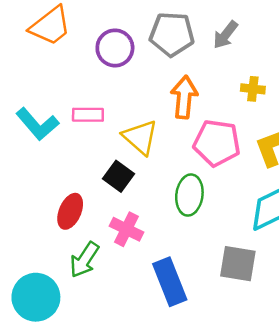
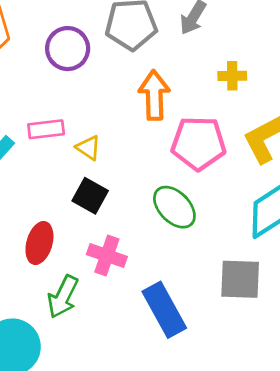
yellow triangle: (140, 137) -> (88, 148), moved, size x0.6
green ellipse: (189, 195) -> (174, 207), turned -45

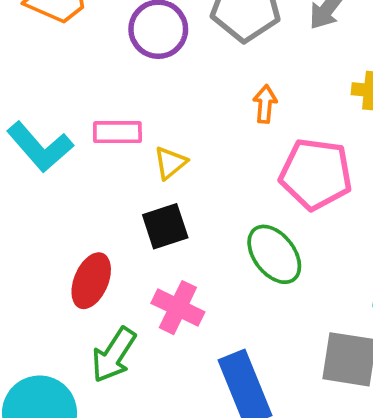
orange arrow: (154, 95) -> (265, 104), size x0.6
yellow triangle: (88, 148) -> (170, 163), turned 40
black square: (90, 196) -> (165, 226), turned 36

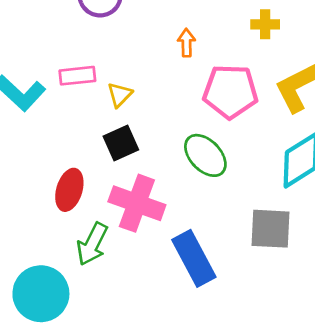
pink cross: (178, 308) -> (137, 203), size x1.4

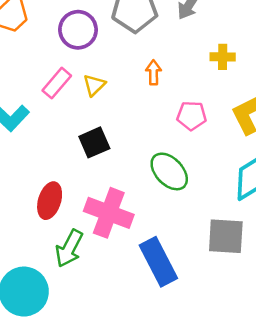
pink rectangle: (77, 76) -> (57, 83), moved, turned -44
pink pentagon: (230, 92) -> (192, 116), size x0.6
yellow triangle: (120, 95) -> (94, 85), moved
black square: (121, 143) -> (94, 142), moved

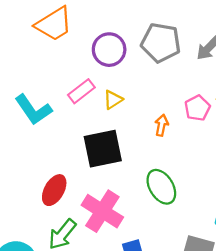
orange arrow: (154, 72) -> (162, 125), moved
pink pentagon: (192, 116) -> (197, 108), moved, turned 30
black square: (94, 142) -> (103, 149), size x1.5

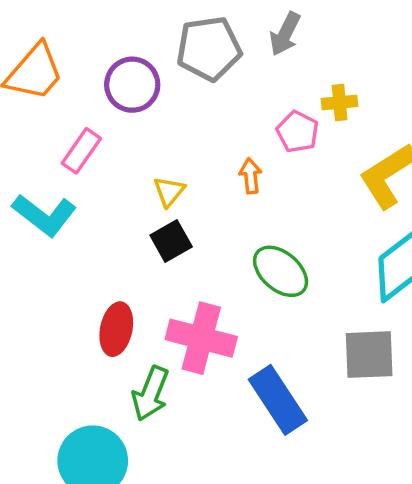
pink rectangle: (81, 91) -> (81, 151), moved
yellow triangle: (113, 100) -> (169, 191), moved
black square: (103, 149) -> (171, 241), size x0.6

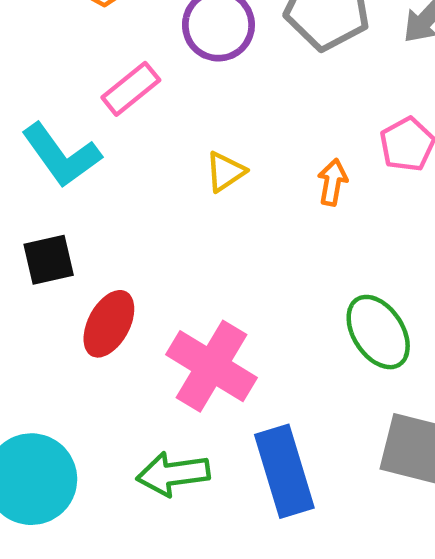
black square: (171, 241) -> (49, 260), moved
green ellipse: (281, 271) -> (378, 332), moved
green arrow: (151, 394) -> (173, 474), moved, turned 44

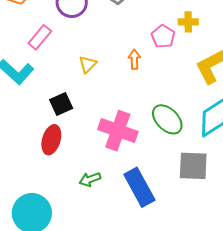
black square: (49, 260) -> (61, 104), moved
pink cross: (212, 366) -> (118, 131), moved
green arrow: (173, 474) -> (90, 179), moved, size x0.7

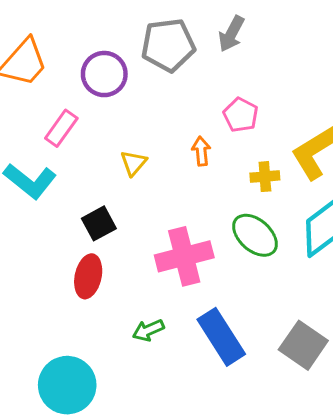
yellow cross: (188, 22) -> (265, 177), moved
pink cross: (118, 131) -> (184, 256), turned -30
gray square: (193, 166) -> (303, 345), moved, turned 36

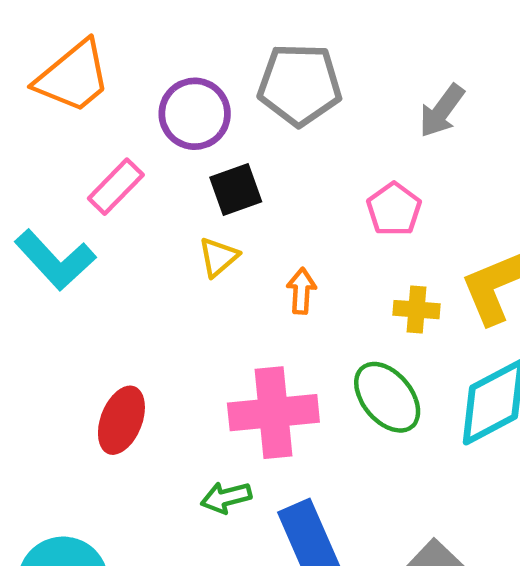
gray arrow: (231, 34) -> (442, 111), moved
orange arrow: (201, 151) -> (301, 291), moved
black square: (99, 223) -> (236, 190), moved
green arrow: (148, 330) -> (226, 498), moved

